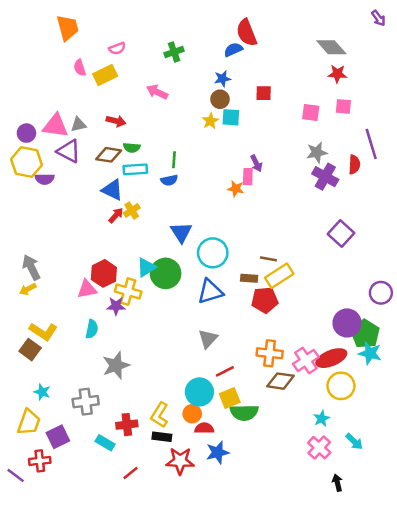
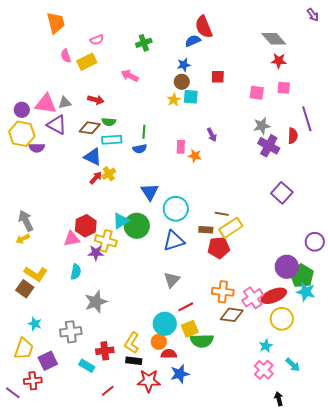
pink rectangle: (248, 177) -> (181, 147), moved

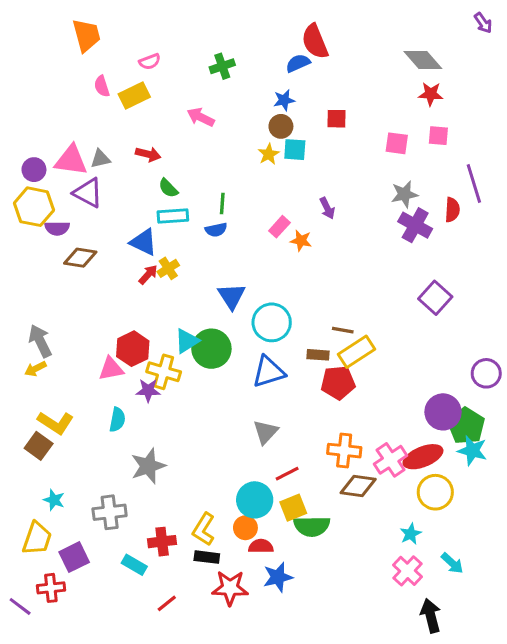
green semicircle: (109, 122) -> (168, 188), turned 40
brown diamond: (90, 128) -> (80, 258), moved
pink rectangle: (181, 147) -> (279, 227), turned 40
black arrow: (279, 399) -> (431, 616), size x1.5

